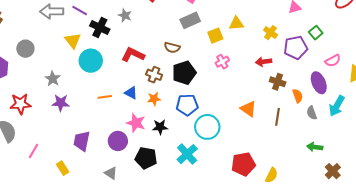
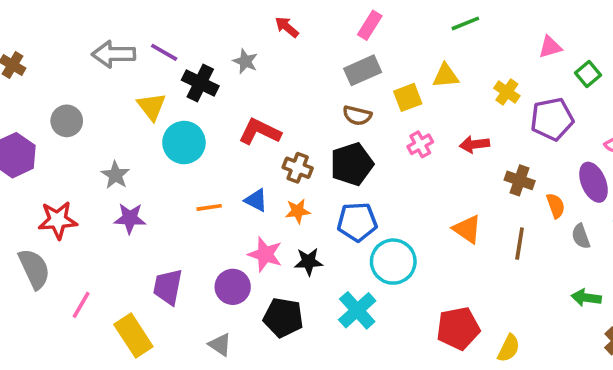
green square: (316, 33) -> (588, 74), moved
brown semicircle: (172, 48) -> (357, 115), moved
red arrow: (264, 62) -> (474, 144), moved
yellow rectangle: (63, 168) -> (133, 336), size x1.6

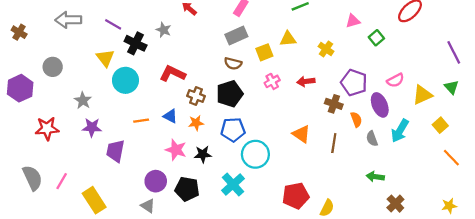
gray arrow: (114, 54) -> (68, 20), moved
purple pentagon: (552, 119) -> (354, 83), moved, turned 30
gray semicircle: (34, 269) -> (32, 178), moved
purple trapezoid: (168, 287) -> (115, 151), moved
purple circle: (233, 287) -> (156, 181), moved

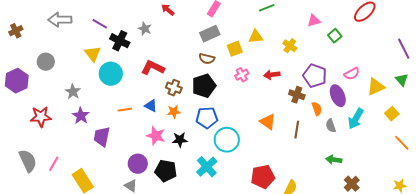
brown cross: (19, 32) -> (16, 31), turned 32
purple star: (92, 127) -> (81, 116), turned 30

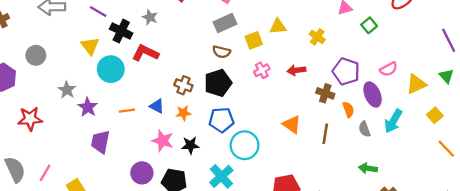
red L-shape: (153, 68) -> (145, 53), moved
purple star: (81, 116) -> (88, 107), moved

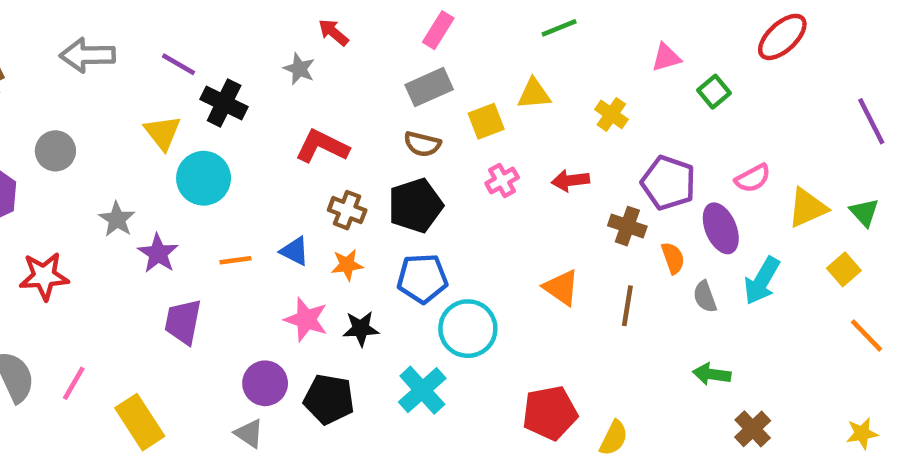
gray star: (150, 17) -> (299, 69), moved
red L-shape: (145, 53) -> (322, 146), moved
green triangle: (446, 76) -> (864, 212), moved

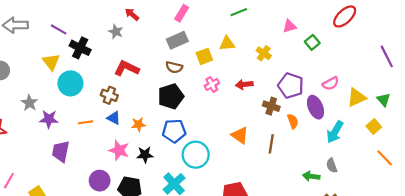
brown cross: (347, 210) -> (109, 95), moved
purple star: (158, 253) -> (49, 119), turned -30
gray semicircle: (705, 297) -> (332, 165), moved

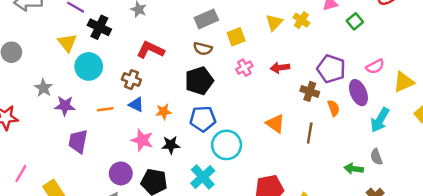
yellow triangle: (227, 43) -> (274, 23), moved, turned -42
yellow cross: (264, 53) -> (301, 20), moved

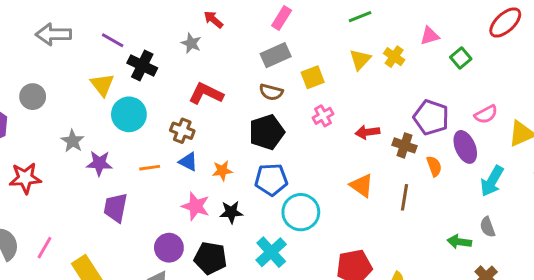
red arrow: (280, 68) -> (367, 132), moved

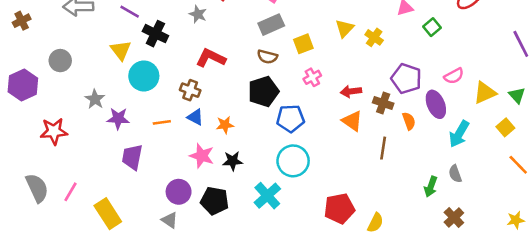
yellow cross: (394, 57) -> (374, 37), moved
blue pentagon: (271, 180) -> (290, 118), moved
orange triangle: (362, 185) -> (352, 121), moved
green arrow: (459, 242) -> (431, 187), turned -78

